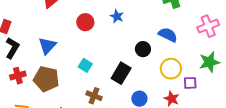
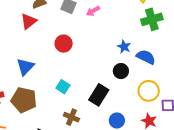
blue star: (117, 16) -> (124, 47), moved

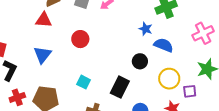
red triangle: (29, 21) -> (44, 20), turned 48
blue star: (124, 47) -> (146, 29), moved
blue triangle: (25, 67) -> (42, 55), moved

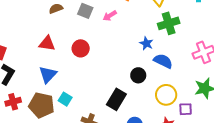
red triangle: (44, 20) -> (47, 43), moved
blue triangle: (42, 55) -> (48, 75), moved
cyan square: (84, 82) -> (65, 99), moved

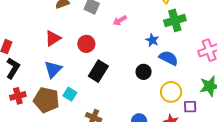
pink arrow: (110, 16) -> (120, 20), moved
red triangle: (47, 43) -> (53, 38), turned -42
black rectangle: (116, 99) -> (98, 71), moved

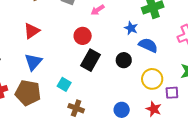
red circle: (86, 44) -> (83, 36), moved
black rectangle: (98, 71) -> (90, 60), moved
cyan square: (70, 94) -> (64, 84), moved

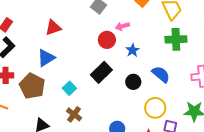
blue star: (131, 28) -> (133, 50), moved
red circle: (83, 36) -> (107, 40), moved

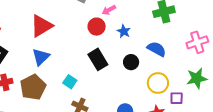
red triangle: (53, 28) -> (41, 26), size x1.4
black rectangle: (101, 72) -> (98, 59), turned -65
brown pentagon: (32, 86) -> (33, 87), turned 30

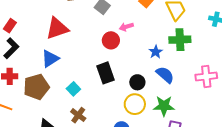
blue star: (124, 31) -> (156, 52), moved
green star: (197, 78) -> (164, 106), moved
yellow circle: (158, 83) -> (135, 104), moved

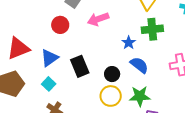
pink arrow: (126, 27) -> (98, 19), size x1.5
red triangle: (57, 28) -> (18, 48), moved
red circle: (111, 40) -> (60, 25), moved
blue triangle: (50, 59) -> (49, 58), moved

